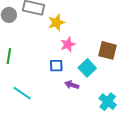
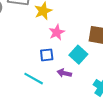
cyan line: (22, 93) -> (34, 79), moved

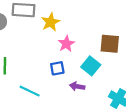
cyan line: (34, 79) -> (30, 91), moved

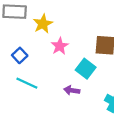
blue square: (57, 68) -> (20, 55), moved, turned -32
cyan line: (30, 91) -> (27, 83), moved

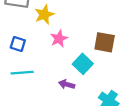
blue square: (20, 55) -> (18, 44), turned -35
cyan line: (27, 83) -> (22, 73), turned -35

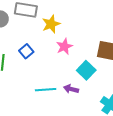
blue square: (18, 44) -> (26, 51), turned 32
cyan line: (22, 73) -> (46, 90), moved

